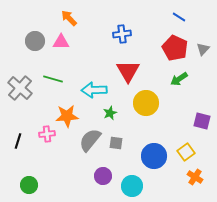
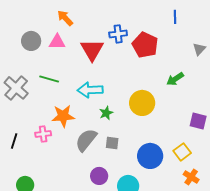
blue line: (179, 17) -> (175, 17), turned 56
red pentagon: (175, 48) -> (145, 45), moved
red triangle: (128, 71) -> (92, 50), moved

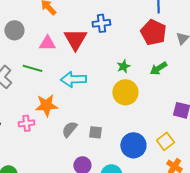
pink triangle: (57, 42) -> (47, 43), moved
red pentagon: (145, 45) -> (153, 32), moved
green star: (106, 113) -> (123, 66), moved
gray semicircle: (86, 140) -> (69, 129), size x0.7

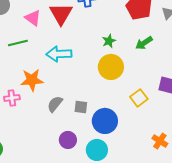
pink triangle: (47, 43) -> (33, 18), turned 36
green line: (32, 68) -> (18, 43), turned -30
yellow square: (165, 141) -> (139, 98), moved
blue circle: (133, 145) -> (105, 121), moved

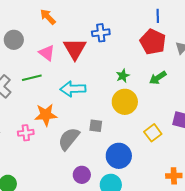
gray semicircle: (55, 104) -> (69, 139), size x1.4
gray square: (81, 107) -> (96, 126), moved
orange cross: (160, 141) -> (174, 176), turned -35

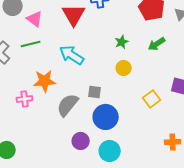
pink triangle: (47, 53) -> (35, 19), moved
cyan arrow: (73, 89) -> (72, 55), turned 35
yellow circle: (125, 102) -> (124, 68), size x0.6
blue circle: (119, 156) -> (106, 117), moved

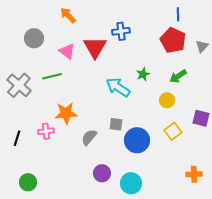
pink triangle: (35, 19) -> (67, 51), moved
cyan arrow: (72, 55) -> (118, 87), moved
yellow circle: (124, 68) -> (167, 100), moved
gray semicircle: (68, 105) -> (89, 137), size x0.7
blue circle: (106, 117) -> (137, 140), moved

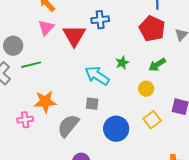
gray circle: (34, 38) -> (13, 46), moved
pink triangle: (67, 51) -> (46, 28), moved, turned 36
gray square: (116, 124) -> (92, 104), moved
gray semicircle: (89, 137) -> (68, 126), size x1.4

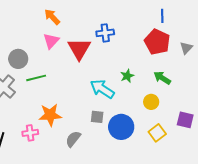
green arrow: (157, 65) -> (162, 78), turned 66
gray semicircle: (68, 126) -> (73, 139), size x0.7
blue circle: (116, 129) -> (121, 127), moved

